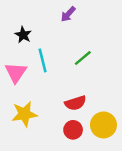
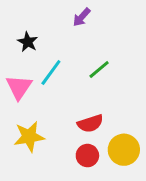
cyan line: (43, 60) -> (51, 72), turned 50

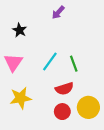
green line: (99, 70) -> (74, 64), moved, turned -70
cyan line: (51, 72) -> (50, 61), moved

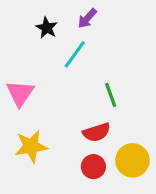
black star: (20, 30) -> (47, 28), moved
cyan line: (50, 61) -> (75, 54), moved

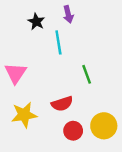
purple arrow: (87, 18) -> (68, 14), turned -56
cyan line: (75, 54) -> (58, 42), turned -45
red semicircle: (97, 132) -> (62, 104), moved

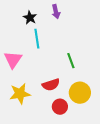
cyan line: (58, 42) -> (37, 39), moved
yellow circle: (104, 126) -> (80, 93), moved

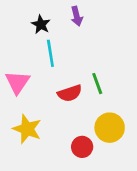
red semicircle: (51, 85) -> (70, 93), moved
yellow star: (20, 94) -> (27, 129), turned 30

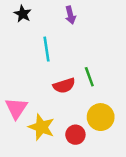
black star: (41, 24) -> (23, 14), moved
pink triangle: (17, 82) -> (16, 108), moved
yellow star: (27, 129) -> (41, 127), moved

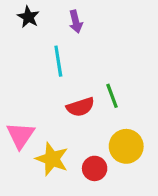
purple arrow: (70, 15) -> (76, 22), moved

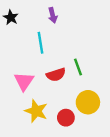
black star: (28, 17) -> (11, 17), moved
pink triangle: (20, 135) -> (24, 81), moved

